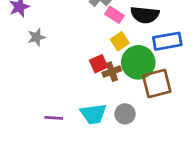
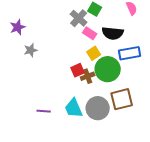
brown square: (157, 83) -> (122, 99), moved
cyan trapezoid: (93, 114) -> (74, 108), turned 75
gray circle: (125, 114) -> (98, 108), size x1.5

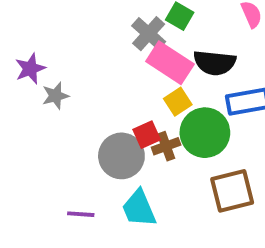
purple star: (18, 27) -> (30, 69), moved
pink rectangle: (90, 33) -> (170, 63), size x1.6
gray circle: (98, 108) -> (121, 156), moved

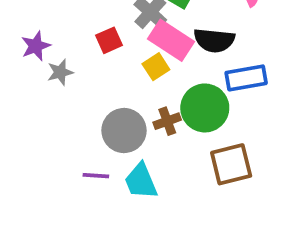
yellow square: (178, 102) -> (156, 67), moved
red square: (147, 135) -> (109, 40), moved
purple line: (81, 214) -> (96, 176), moved

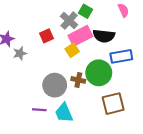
pink rectangle: (171, 40) -> (80, 36), turned -60
brown cross: (167, 121) -> (78, 80), turned 32

